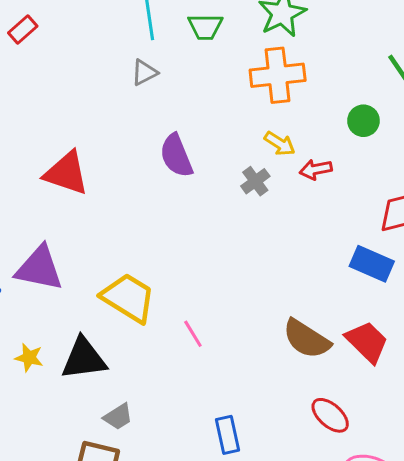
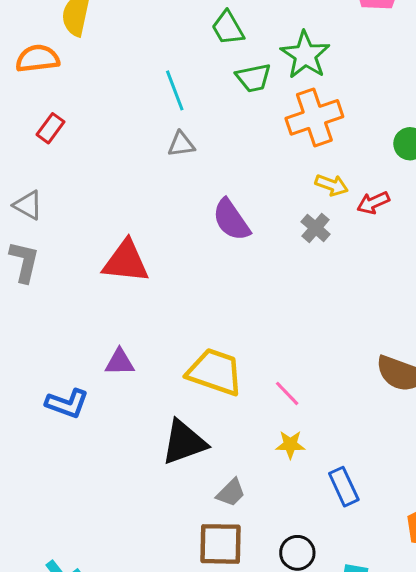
green trapezoid: (205, 27) -> (253, 78), moved
gray triangle: (144, 73) -> (181, 144), turned 32
purple triangle: (39, 268) -> (120, 362), size x0.6
yellow star: (29, 358) -> (290, 445), moved

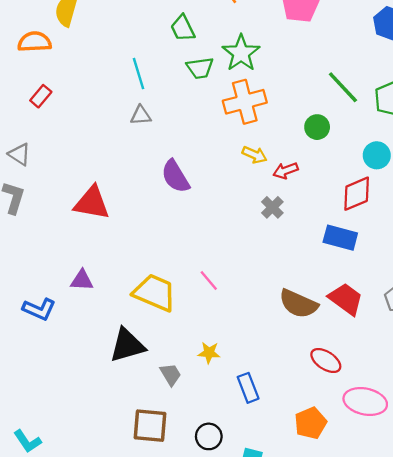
gray cross: (316, 228) -> (272, 207), moved
pink line: (287, 393) -> (209, 281), moved
gray trapezoid: (231, 493) -> (171, 374), moved, turned -80

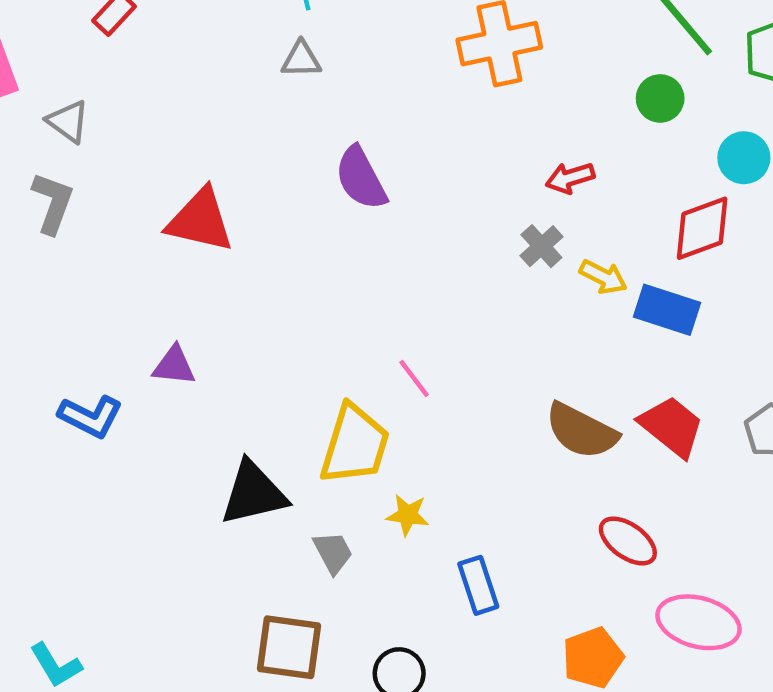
green circle: (317, 127) -> (660, 98), moved
yellow arrow: (255, 155) -> (603, 277), moved
yellow trapezoid: (155, 293) -> (355, 445), moved, turned 81

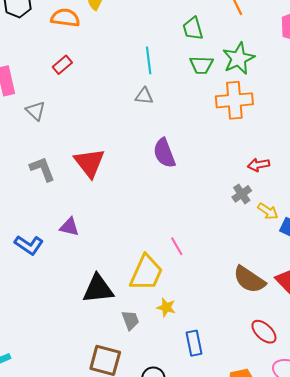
gray L-shape: (53, 203) -> (42, 169), moved, turned -48
red triangle: (200, 220) -> (89, 163), turned 32

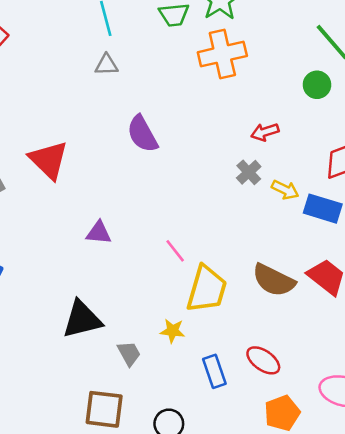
purple triangle: (69, 227) -> (99, 233), moved
yellow trapezoid: (146, 273) -> (207, 289), moved
red ellipse: (264, 332) -> (263, 360), moved

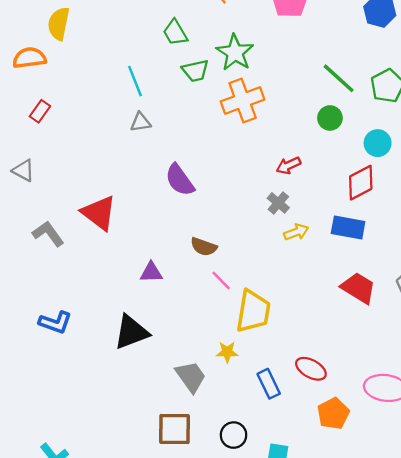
yellow arrow: (285, 190) -> (296, 232), moved, turned -40
brown semicircle: (274, 280) -> (204, 247), moved, size x0.7
black triangle: (82, 319) -> (131, 332), moved
gray trapezoid: (129, 353) -> (191, 377), size x1.4

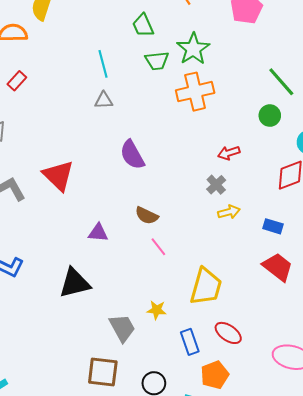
blue rectangle: (348, 227) -> (273, 226), moved, size x0.7
yellow trapezoid: (253, 311) -> (206, 287), moved
orange pentagon: (333, 414) -> (215, 375), moved

